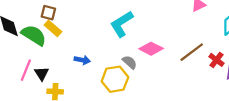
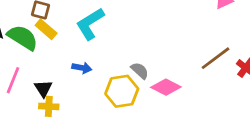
cyan L-shape: (122, 24) -> (90, 24), moved
pink diamond: (151, 49) -> (166, 87), moved
black triangle: (42, 74) -> (43, 88), moved

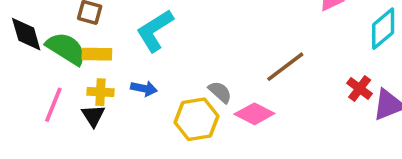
yellow rectangle: (46, 29) -> (97, 54), moved, turned -40
brown line: (216, 58) -> (285, 67), moved
yellow cross: (49, 106) -> (100, 92), moved

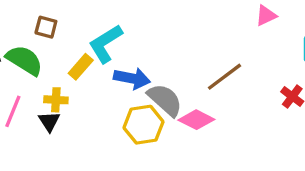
yellow rectangle: (97, 54) -> (81, 67), moved, turned -50
blue arrow: (144, 88) -> (132, 78), moved, size x1.5
gray semicircle: (220, 92) -> (165, 100), size x1.6

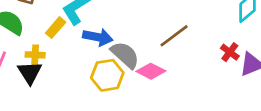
black triangle: (49, 121) -> (30, 73), size x1.4

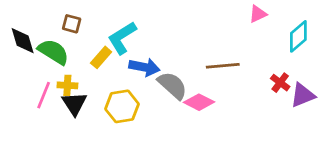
brown line: (174, 36) -> (223, 66), turned 32
yellow cross: (35, 55) -> (67, 85), moved
yellow hexagon: (107, 75) -> (122, 106), moved

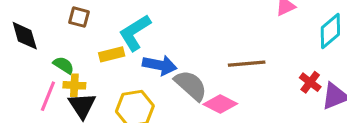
green semicircle: (53, 52) -> (64, 65), moved, size x0.6
yellow rectangle: (101, 57) -> (112, 54), turned 35

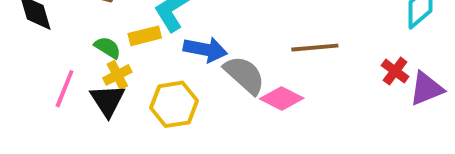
green semicircle: (64, 65) -> (108, 48), moved
yellow cross: (74, 85) -> (117, 75), moved, turned -30

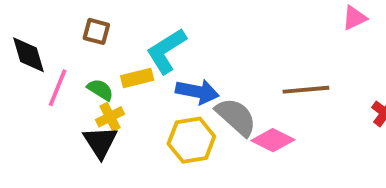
pink line: (65, 89) -> (58, 88), moved
yellow hexagon: (174, 104) -> (191, 140), moved

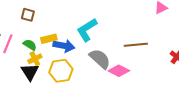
cyan L-shape: (166, 51) -> (87, 30), moved
blue arrow: (197, 92) -> (64, 46), moved
yellow hexagon: (191, 140) -> (61, 71), moved

